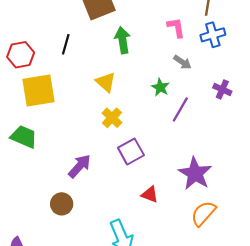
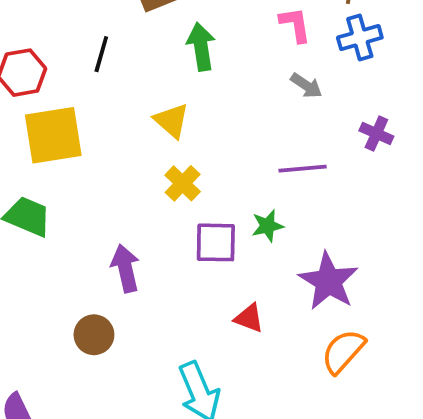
green star: (160, 87) -> (267, 226), moved, turned 30
purple line: (180, 109) -> (303, 169), turned 55
purple square: (131, 151) -> (216, 242), turned 30
purple arrow: (79, 166) -> (125, 268), turned -55

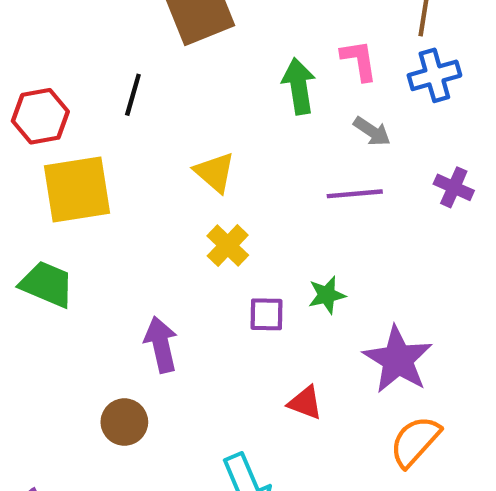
green arrow: (201, 47) -> (299, 86), moved
purple line: (303, 169) -> (355, 194), moved
purple square: (216, 242) -> (266, 314), size x0.7

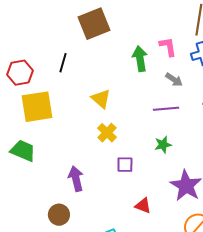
green star: (327, 295) -> (163, 145), moved

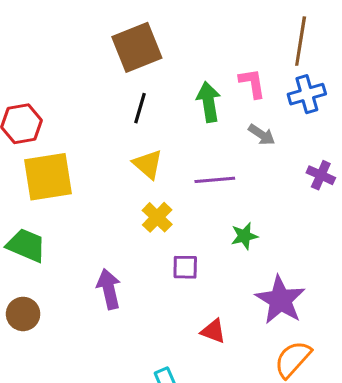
black line: (63, 63) -> (140, 108), moved
purple line: (166, 109) -> (215, 180), moved
brown circle: (59, 215) -> (23, 314), moved

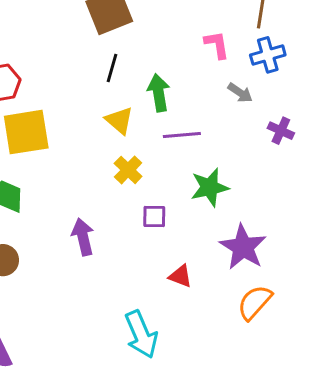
green arrow: (209, 102) -> (159, 93), moved
gray arrow: (262, 135) -> (240, 93), moved
green star: (244, 236) -> (210, 187), size x1.5

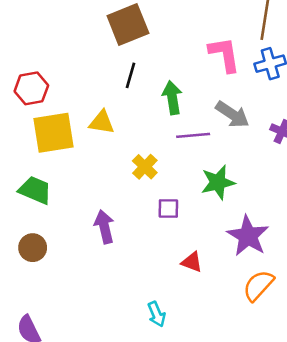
pink L-shape: (217, 45) -> (224, 54), size x1.4
gray arrow: (240, 93) -> (232, 115), moved, size x1.5
yellow triangle: (119, 120) -> (102, 122), moved, turned -32
cyan arrow: (141, 334) -> (157, 314), size x0.6

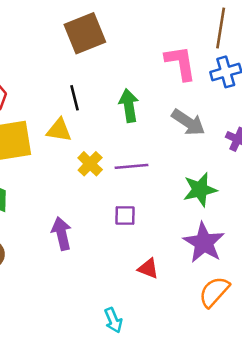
black line: (131, 75) -> (75, 98), moved, turned -30
purple line: (193, 135) -> (131, 166), moved
yellow cross: (145, 167) -> (90, 164), moved
green star: (218, 182) -> (200, 190), moved

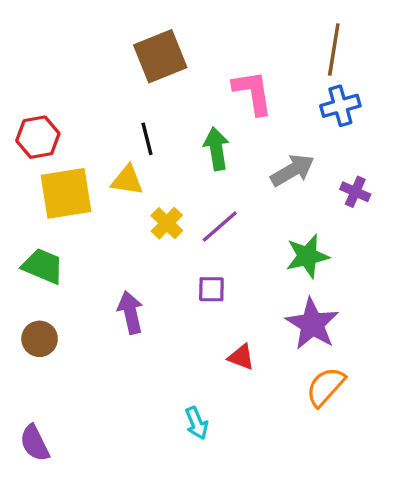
pink L-shape: (181, 63) -> (253, 93), moved
gray arrow: (188, 122) -> (292, 170), turned -64
purple line: (131, 166) -> (220, 226), turned -36

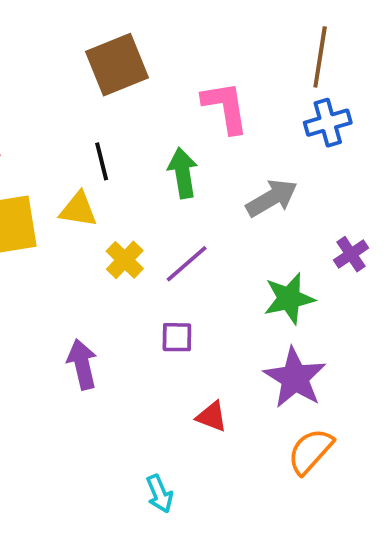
purple cross: (355, 192) -> (351, 254), moved, turned 32

